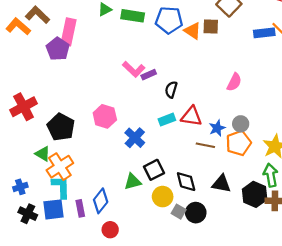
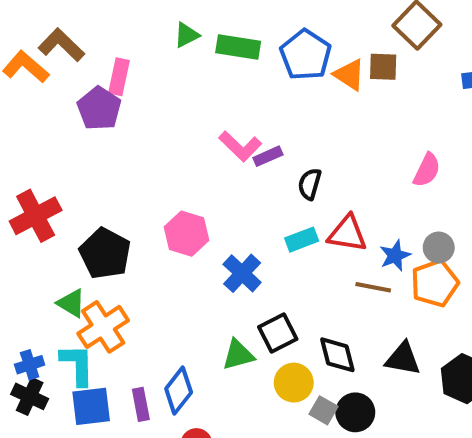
blue pentagon: (169, 20) -> (306, 55), turned 30
pink rectangle: (68, 32) -> (119, 77), size x0.7
cyan L-shape: (61, 187) -> (77, 365), moved
black cross: (28, 214) -> (30, 396), moved

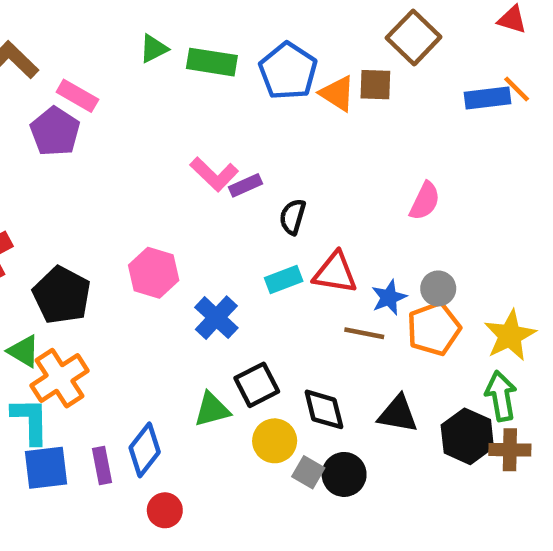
pink rectangle: (119, 77) -> (77, 96), turned -72

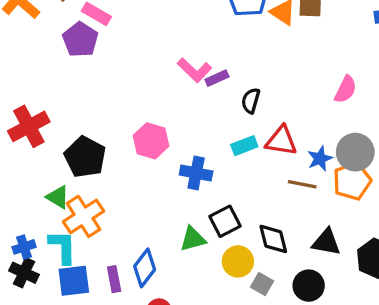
gray circle: (438, 288) -> (355, 152), size x1.5
blue cross: (216, 318) -> (196, 173), turned -32
black circle: (344, 474) -> (309, 286), moved

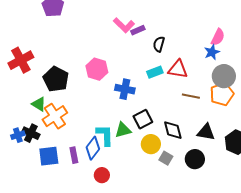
blue star: (320, 159) -> (212, 52), moved
cyan L-shape: (63, 247) -> (105, 135), moved
black cross: (24, 273) -> (31, 133), moved

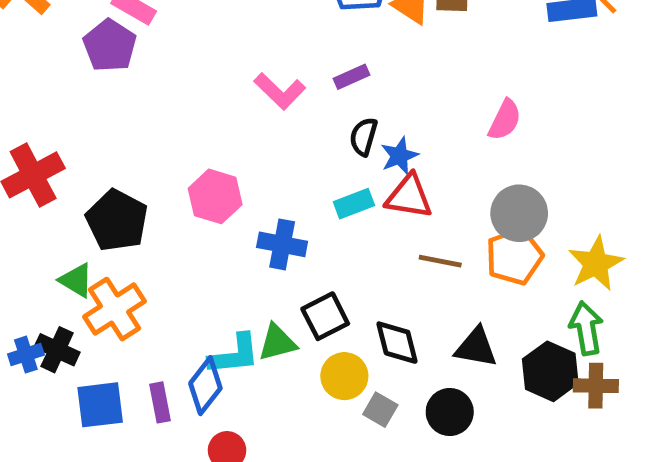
purple rectangle: (138, 30) -> (352, 77), moved
blue star: (212, 52) -> (399, 156), moved
cyan L-shape: (105, 135) -> (234, 355), turned 85

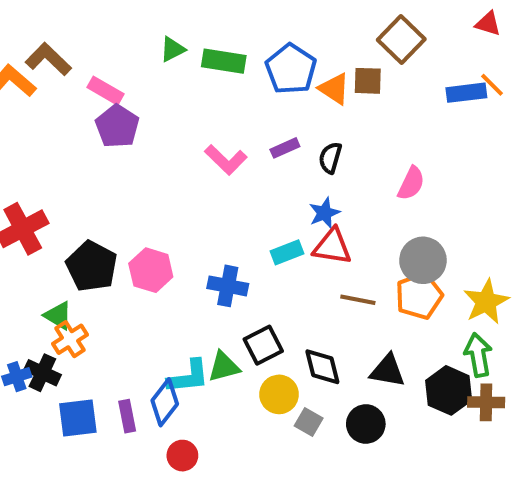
purple pentagon: (110, 46) -> (117, 126), moved
black semicircle: (364, 137) -> (330, 158), moved
pink hexagon: (215, 196) -> (151, 270), moved
orange cross: (114, 309) -> (70, 339), moved, size x0.7

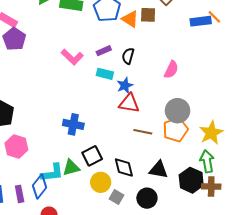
cyan rectangle: (287, 252) -> (105, 74), moved, turned 35
pink hexagon: (151, 270) -> (16, 146), moved

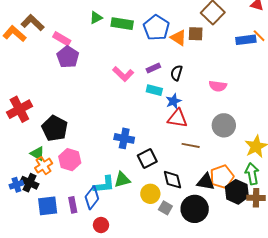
pink semicircle: (171, 70) -> (218, 86), turned 72
orange pentagon: (175, 130) -> (222, 177), moved
black square: (92, 156) -> (147, 159), moved
black circle: (147, 198) -> (195, 209), size x1.4

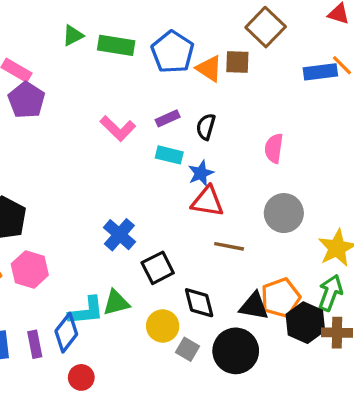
pink semicircle: (218, 86) -> (274, 148), turned 90
blue cross: (124, 138) -> (119, 235), turned 30
green arrow: (252, 174) -> (330, 293), turned 30

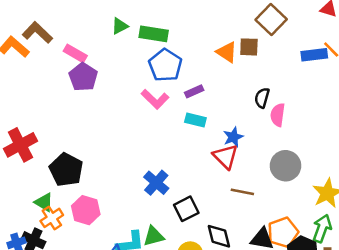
blue pentagon: (173, 52) -> (165, 65), moved
black semicircle: (206, 127) -> (262, 98), moved
blue star: (201, 173) -> (233, 137), moved
red triangle: (207, 201) -> (225, 157), turned 36

